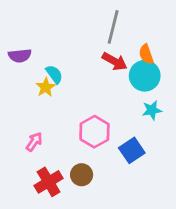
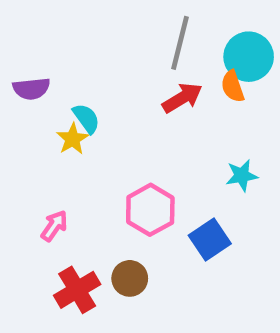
red arrow: (115, 61) -> (182, 98), turned -60
cyan circle: (145, 76) -> (249, 57), moved

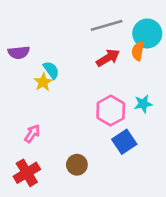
gray line: (180, 43) -> (107, 25), turned 60
orange semicircle: (233, 86) -> (138, 51), turned 30
pink hexagon: (150, 210) -> (111, 111), moved
red cross: (77, 290) -> (27, 173), moved

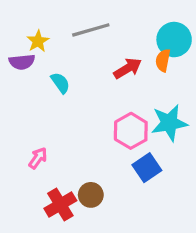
gray line: (107, 25) -> (91, 30), moved
yellow star: (43, 82) -> (38, 41), moved
cyan star: (143, 104) -> (169, 123), size x1.6
red cross: (27, 173) -> (60, 205), moved

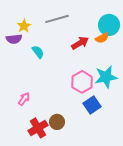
orange semicircle: (163, 60) -> (102, 38), turned -128

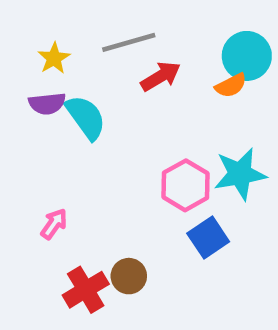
purple semicircle: (14, 39) -> (47, 104), moved
red arrow: (80, 43) -> (161, 76), moved
cyan semicircle: (38, 52) -> (86, 117), size x1.5

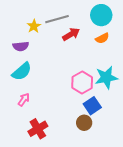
cyan circle: (247, 56) -> (101, 15), moved
yellow star: (54, 58) -> (34, 26), moved
cyan semicircle: (86, 117) -> (22, 71), moved, turned 85
brown circle: (129, 276) -> (84, 123), moved

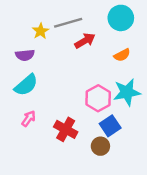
orange semicircle: (102, 38) -> (122, 55), moved
red cross: (38, 129) -> (66, 129), moved, turned -30

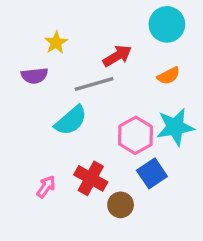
gray line: (68, 23) -> (94, 84), moved
cyan semicircle: (26, 85) -> (71, 120), moved
pink arrow: (29, 119) -> (46, 187), moved
brown circle: (100, 146) -> (121, 205), moved

